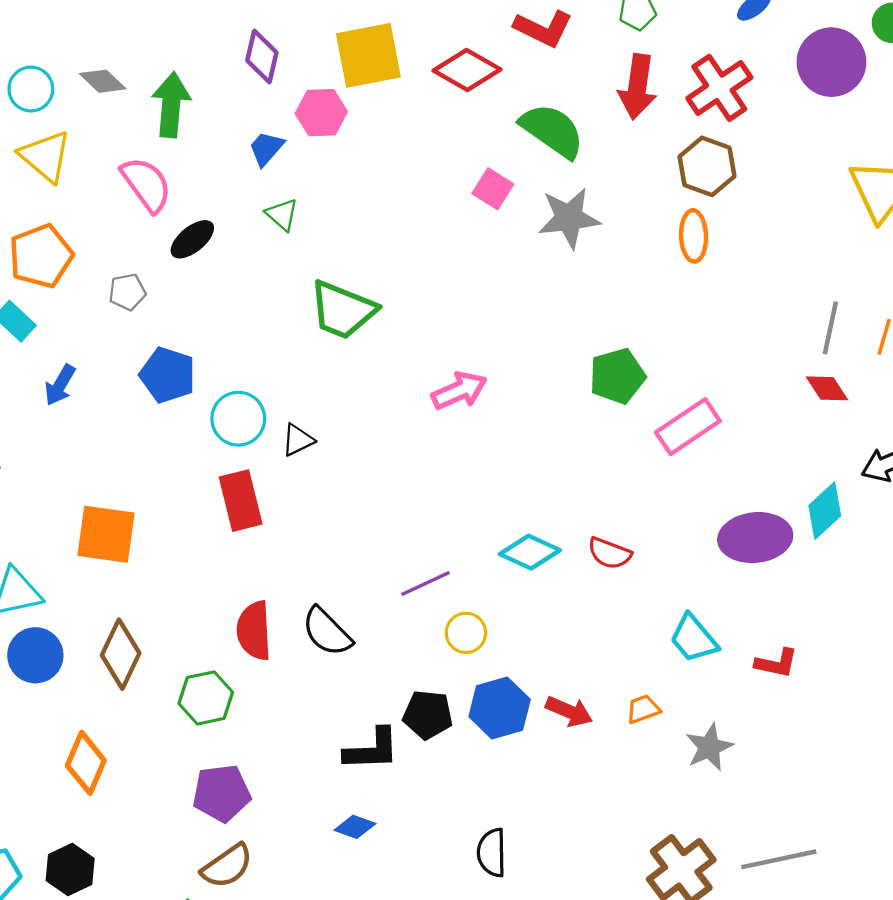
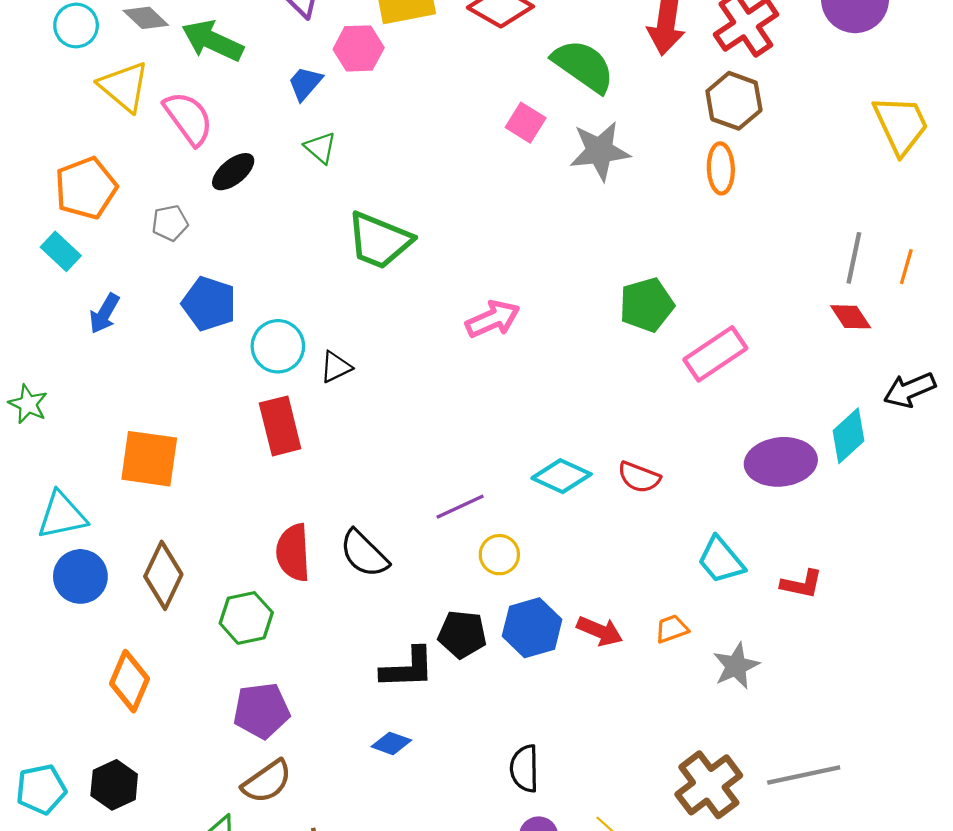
green arrow: (171, 105) -> (212, 41), turned -70
yellow triangle: (45, 156) -> (124, 87), moved

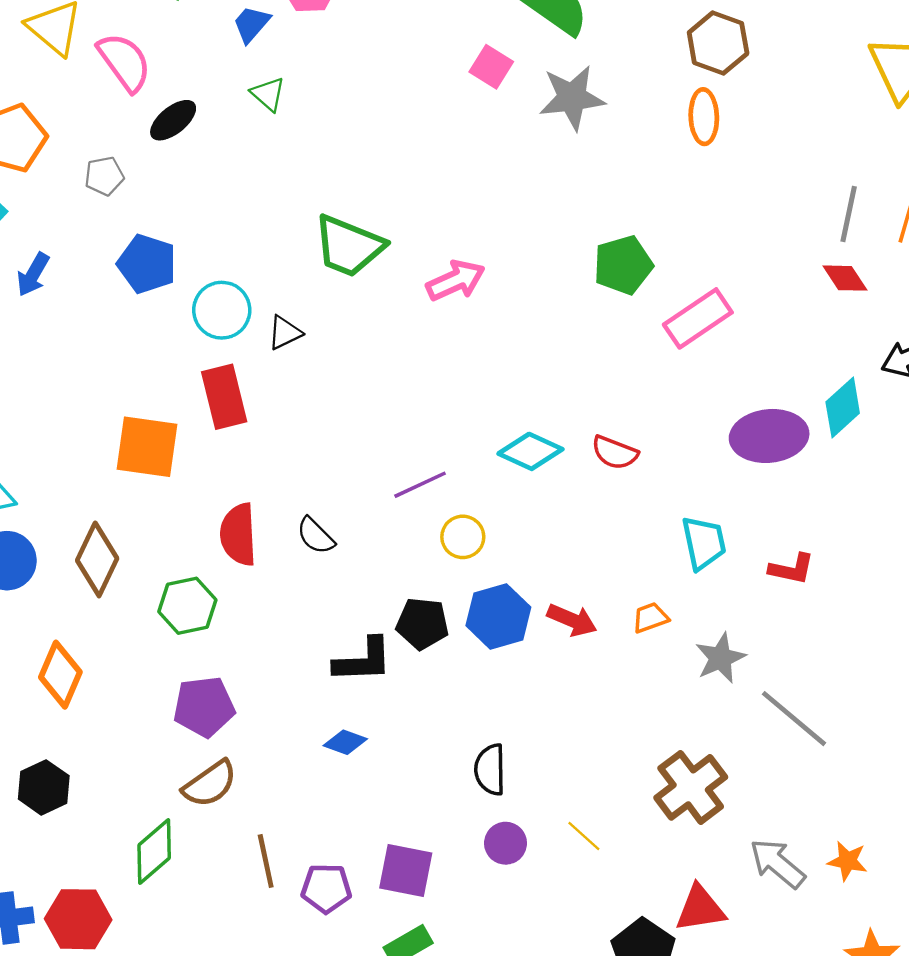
green trapezoid: (379, 240) -> (349, 246), moved
orange square: (149, 459) -> (147, 447), moved
black semicircle: (364, 554) -> (316, 536), size x0.7
cyan trapezoid: (721, 560) -> (704, 543), turned -152
gray line: (804, 775) -> (794, 719), moved, turned 52

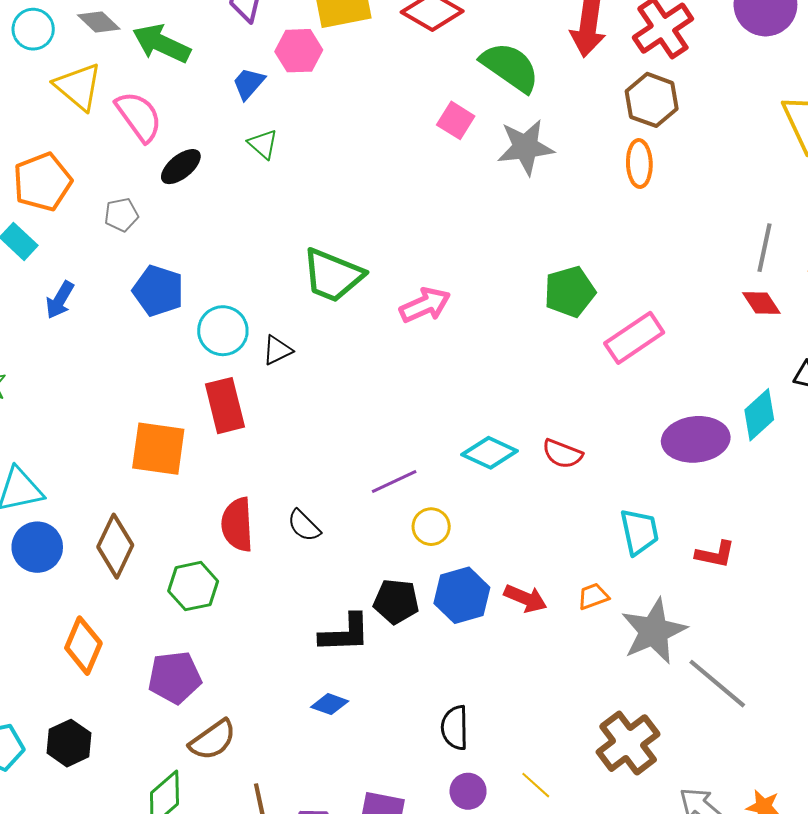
gray star: (720, 658) -> (654, 631), size x1.5
purple pentagon: (204, 707) -> (175, 677), moved

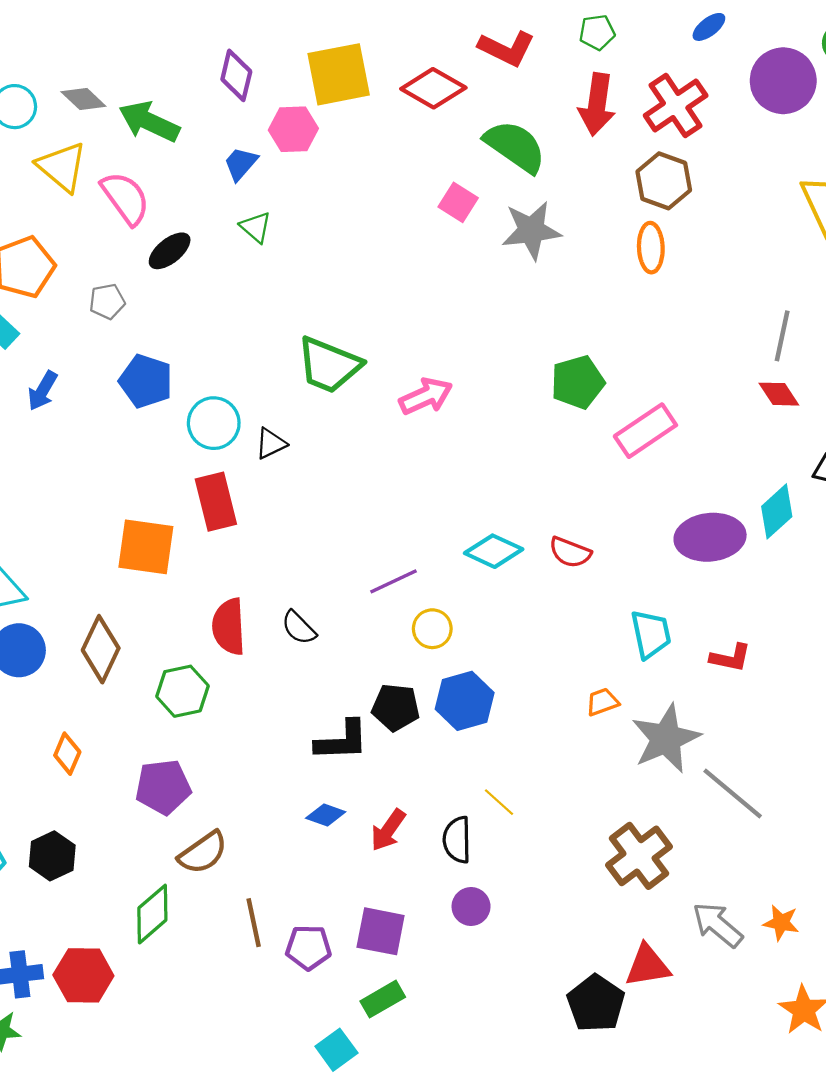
red arrow: (525, 598) -> (388, 830), moved, turned 102
orange diamond: (83, 646) -> (67, 754), size x0.7
yellow line: (536, 785) -> (499, 802), moved

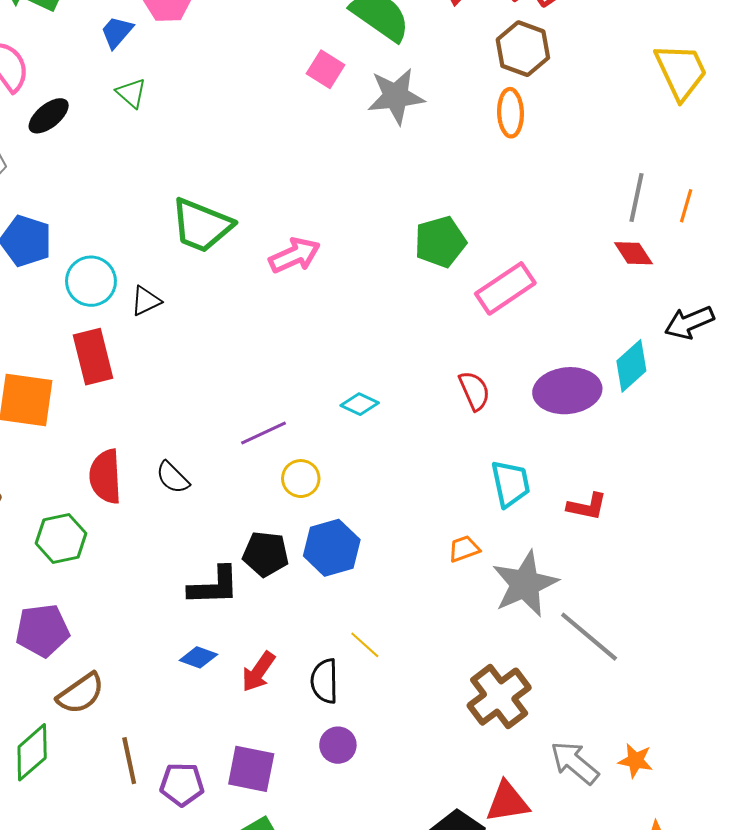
cyan diamond: (494, 551) -> (360, 404), size x0.7
red semicircle: (570, 552) -> (474, 391), moved, turned -135

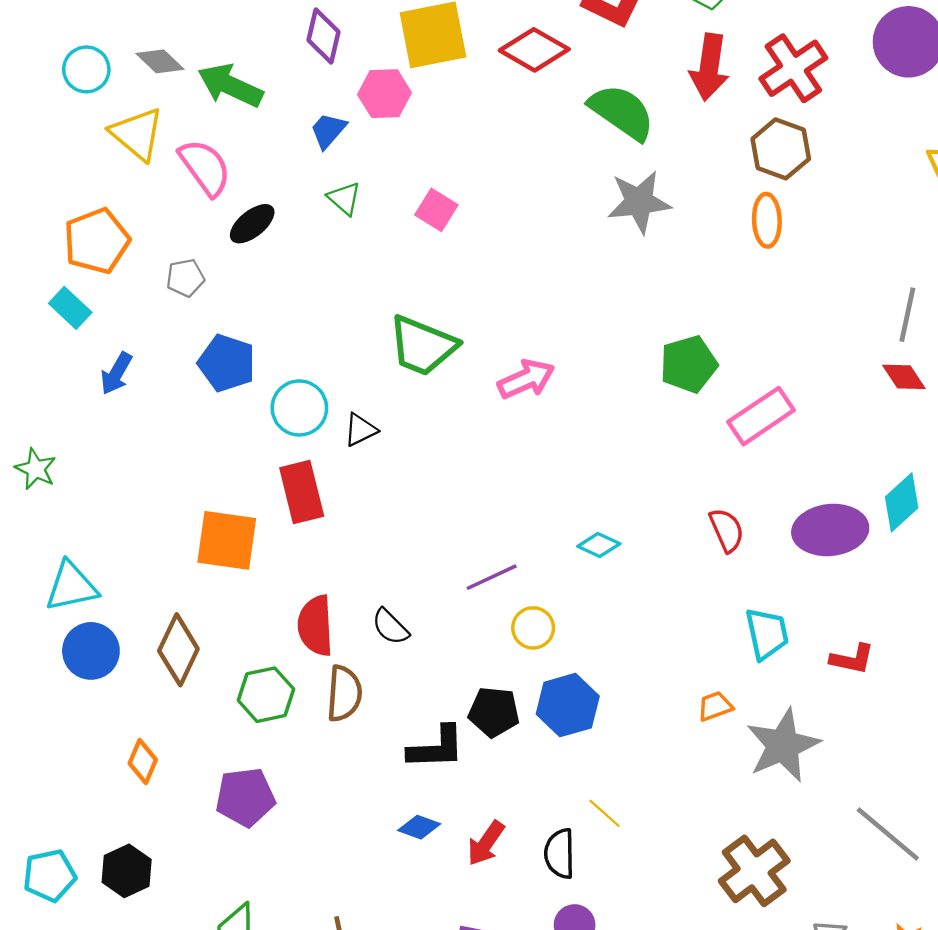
pink square: (326, 69) -> (436, 210), moved
gray line: (589, 637) -> (888, 834), moved
brown semicircle: (81, 693) -> (344, 694), moved, turned -51

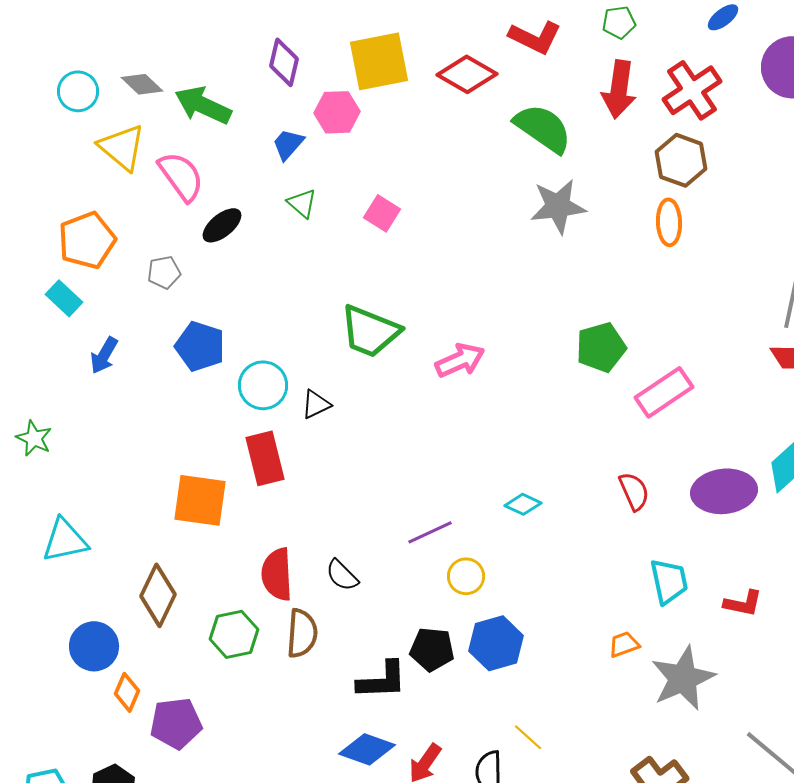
blue circle: (91, 651) -> (94, 646), moved
purple pentagon: (245, 797) -> (176, 723), moved
blue diamond: (419, 827) -> (367, 749), size x1.5

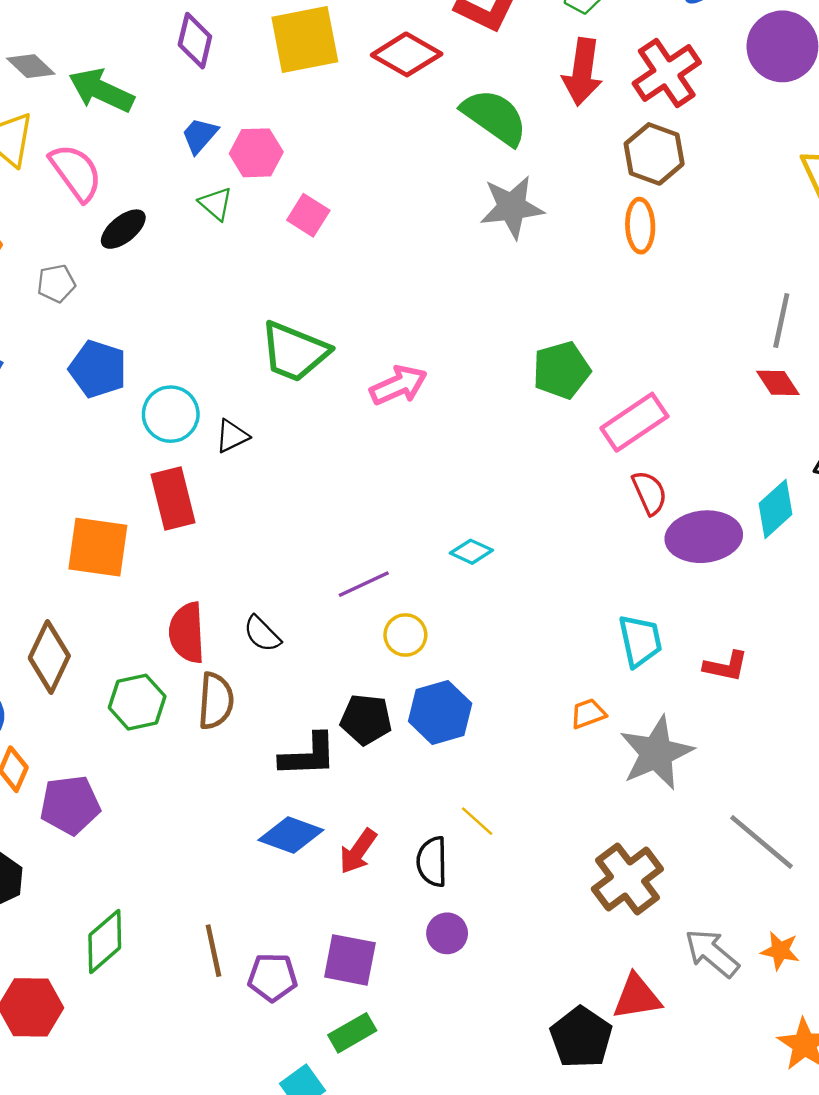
pink hexagon: (337, 112) -> (256, 153), moved
red semicircle: (634, 491) -> (649, 493), moved

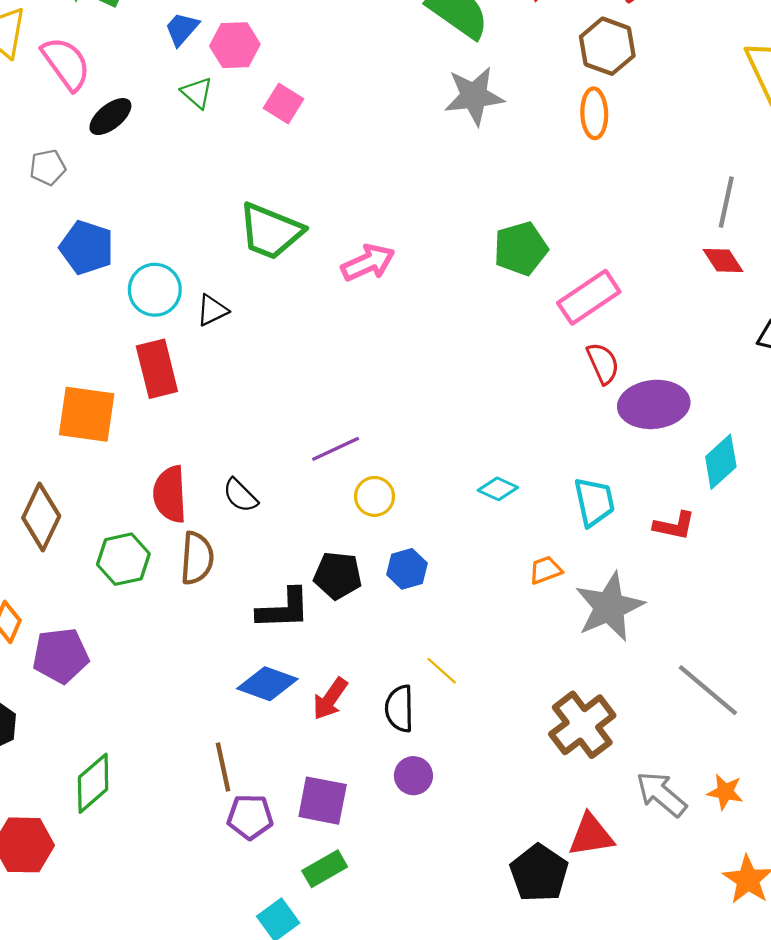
cyan diamond: (775, 509) -> (721, 462), moved
cyan diamond: (471, 552) -> (498, 489), moved
blue hexagon: (440, 712) -> (407, 569), size x0.7
brown line: (213, 951) -> (223, 767), moved

